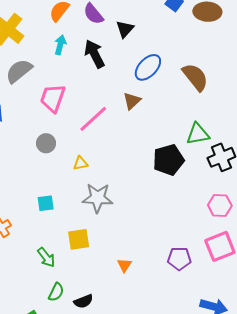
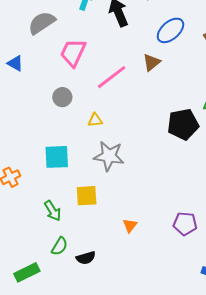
cyan square: (46, 203) -> (57, 157), size x1.5

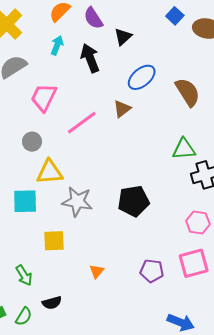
yellow triangle: (95, 120) -> (50, 172), moved, size x1.8
black pentagon: (183, 124) -> (133, 201), moved
green arrow: (53, 211) -> (24, 275), moved
green semicircle: (59, 246) -> (24, 316), moved

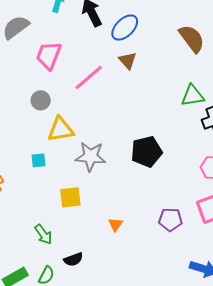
blue ellipse: (142, 77) -> (125, 28), moved
brown triangle: (122, 109) -> (128, 61), turned -30
cyan square: (25, 201) -> (38, 160), size x0.6

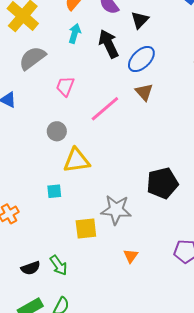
pink trapezoid: (49, 55) -> (65, 86), size x0.7
gray star: (91, 156) -> (116, 210), moved
black semicircle: (73, 259) -> (31, 268), moved

